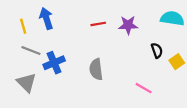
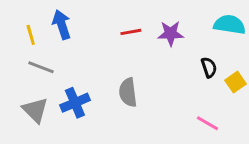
blue cross: (54, 63) -> (75, 103), moved
pink line: (144, 88) -> (207, 123), moved

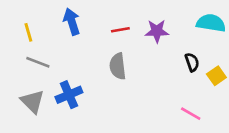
blue arrow: (62, 25) -> (72, 22), moved
gray semicircle: (128, 92) -> (118, 66), moved

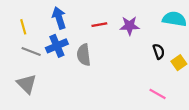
gray semicircle: (118, 66) -> (84, 55), moved
blue cross: (69, 95) -> (57, 46), moved

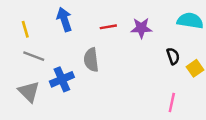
blue cross: (57, 46) -> (62, 79), moved
pink line: (158, 94) -> (172, 103), turned 72

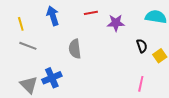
red line: (108, 27) -> (91, 13), moved
blue cross: (62, 79) -> (52, 78), moved
gray triangle: (29, 92) -> (29, 85), moved

